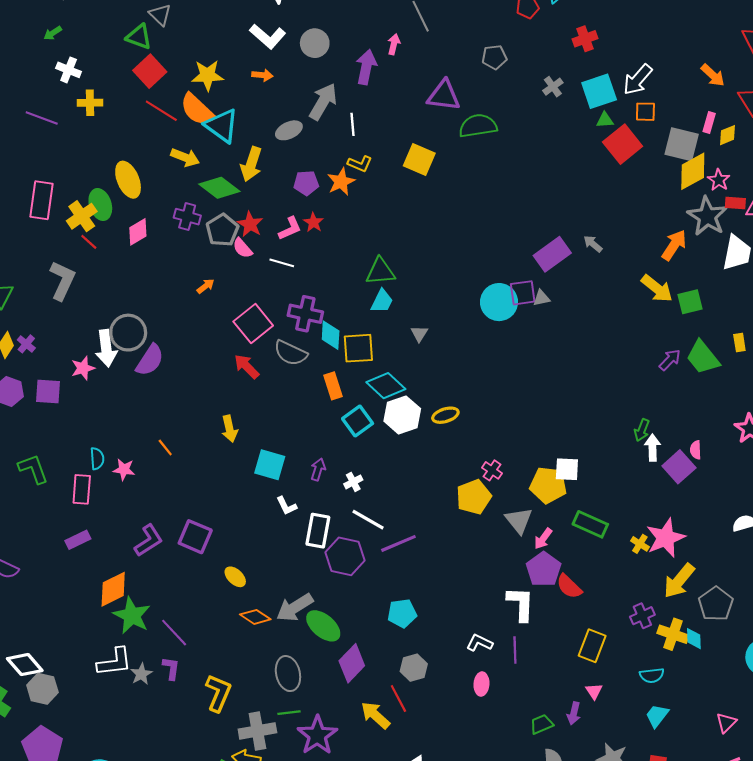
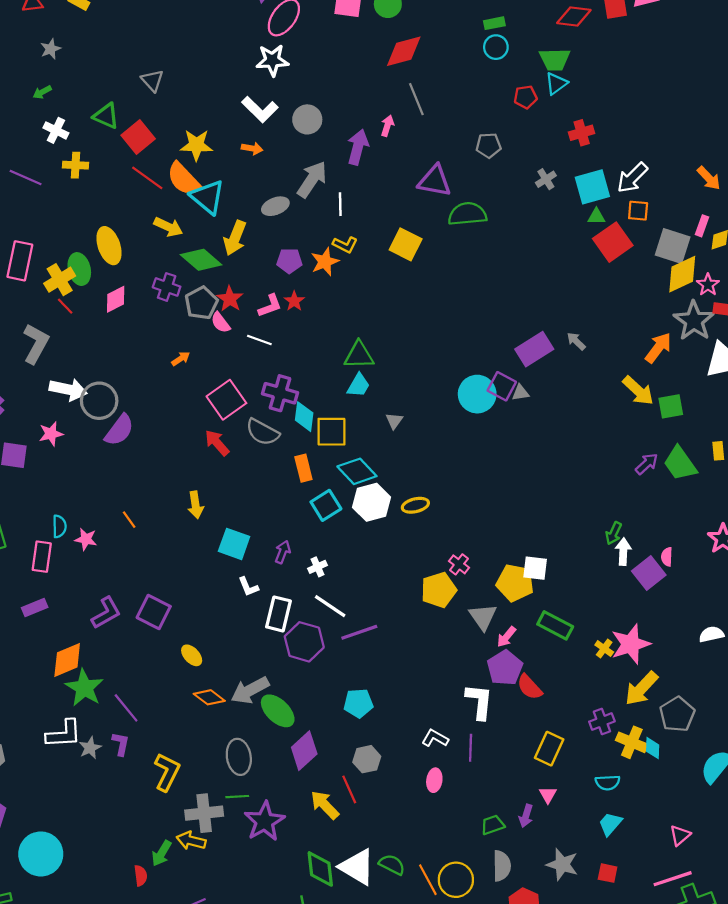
green triangle: (139, 37) -> (106, 116), moved
purple square: (523, 293) -> (502, 386), turned 32
white arrow: (106, 348) -> (68, 389), moved, turned -75

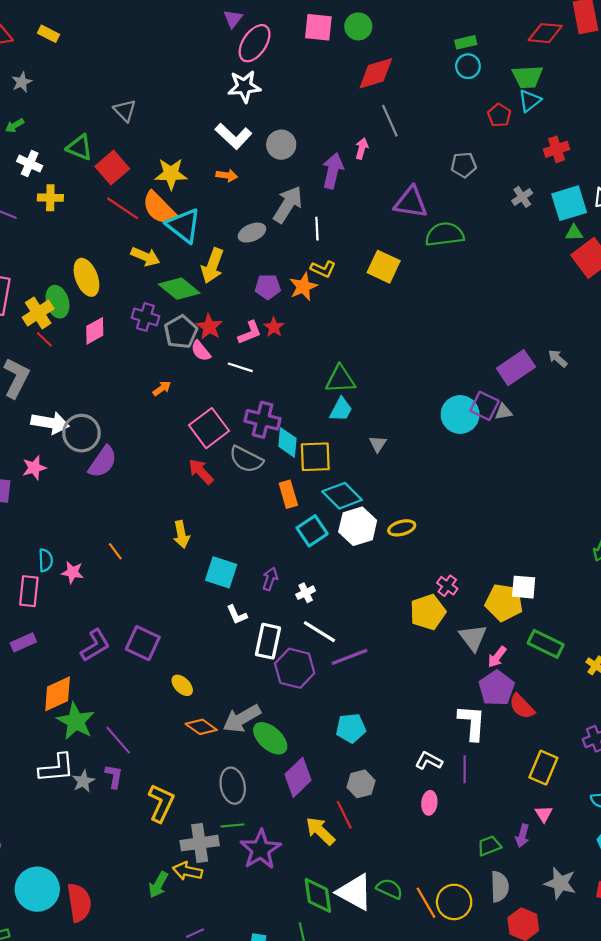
red pentagon: (526, 97) -> (499, 115), turned -30
red semicircle: (141, 876) -> (79, 903), moved, size x1.8

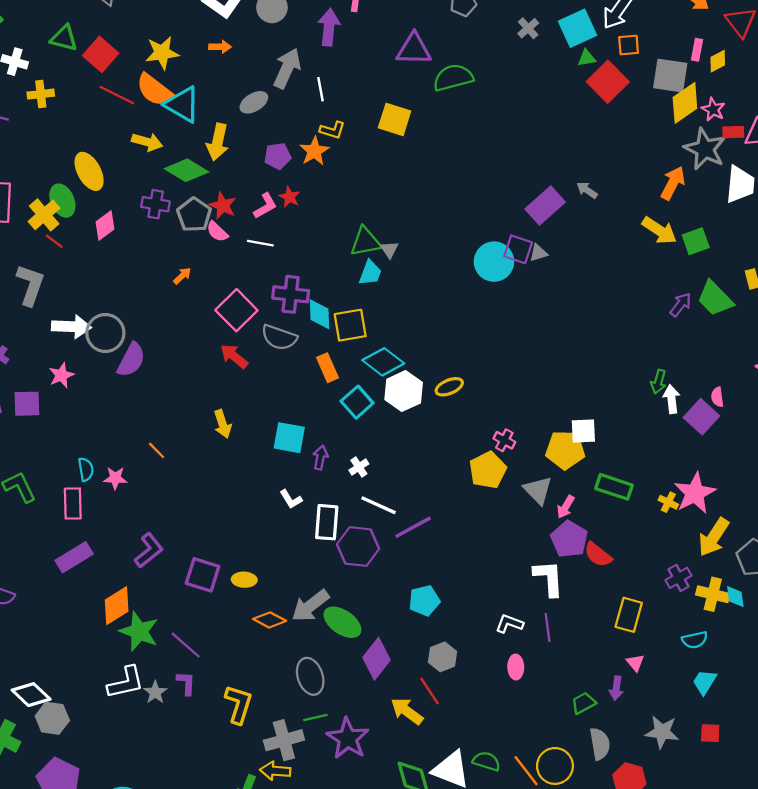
gray triangle: (378, 444) -> (389, 250), moved
cyan square: (221, 572) -> (289, 438), moved
purple rectangle: (23, 642) -> (74, 557), size x1.4
purple square: (143, 643) -> (203, 575), moved
yellow ellipse: (182, 685) -> (244, 580), turned -35

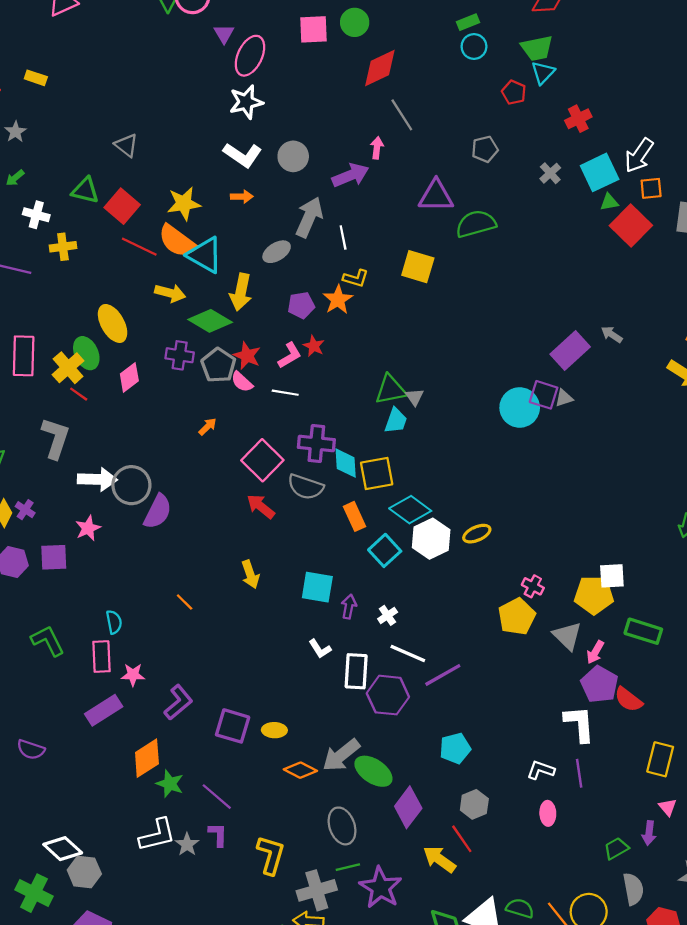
purple arrow: (329, 27) -> (350, 175), turned 63
pink star: (115, 478) -> (133, 675), moved
green star: (139, 631) -> (170, 784), size x0.7

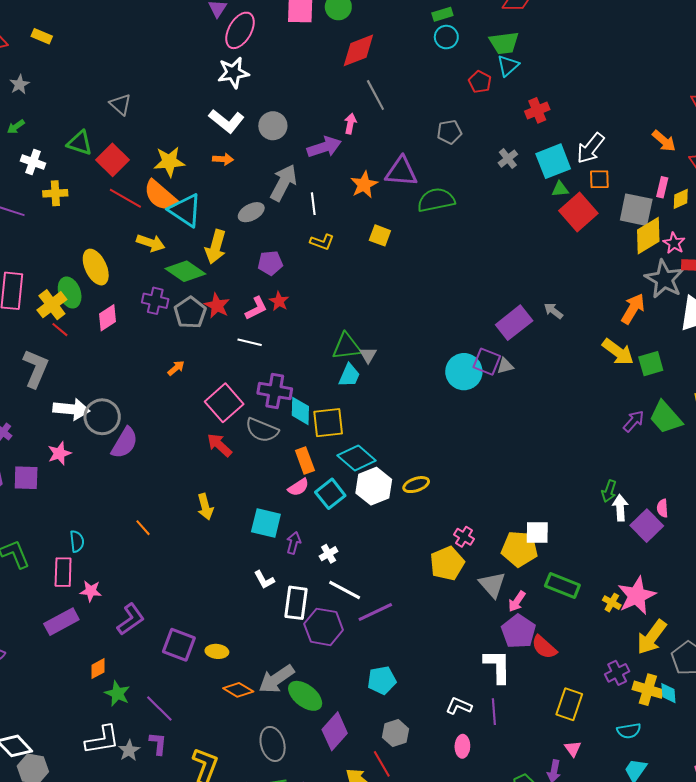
yellow square: (418, 267) -> (380, 235), size x0.7
orange star: (338, 300) -> (364, 185), moved
pink semicircle: (242, 382) -> (298, 487), moved, turned -80
orange diamond: (147, 758) -> (98, 669), size x0.6

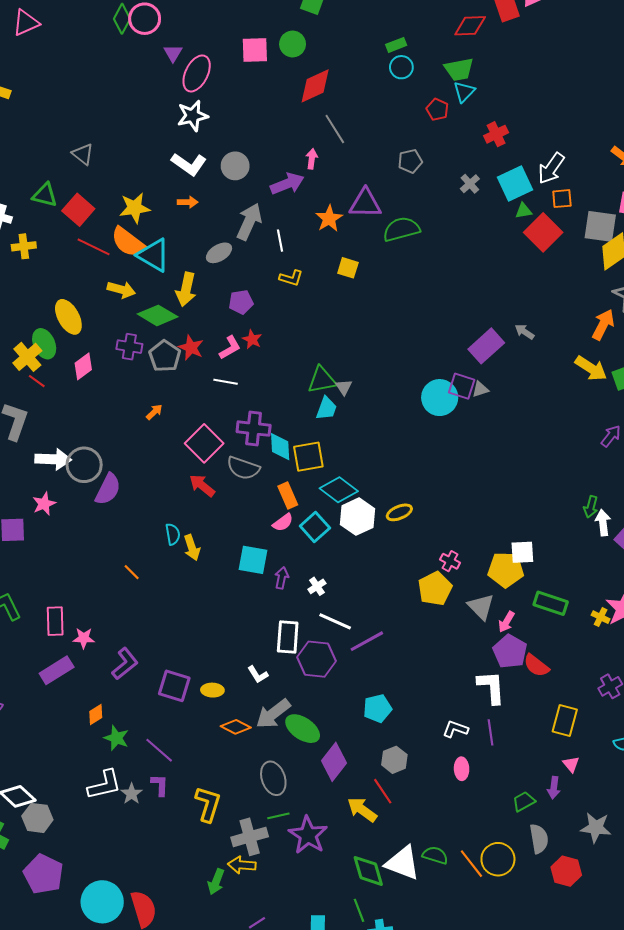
cyan semicircle: (77, 541) -> (173, 534), moved
white L-shape: (264, 580) -> (258, 674), moved

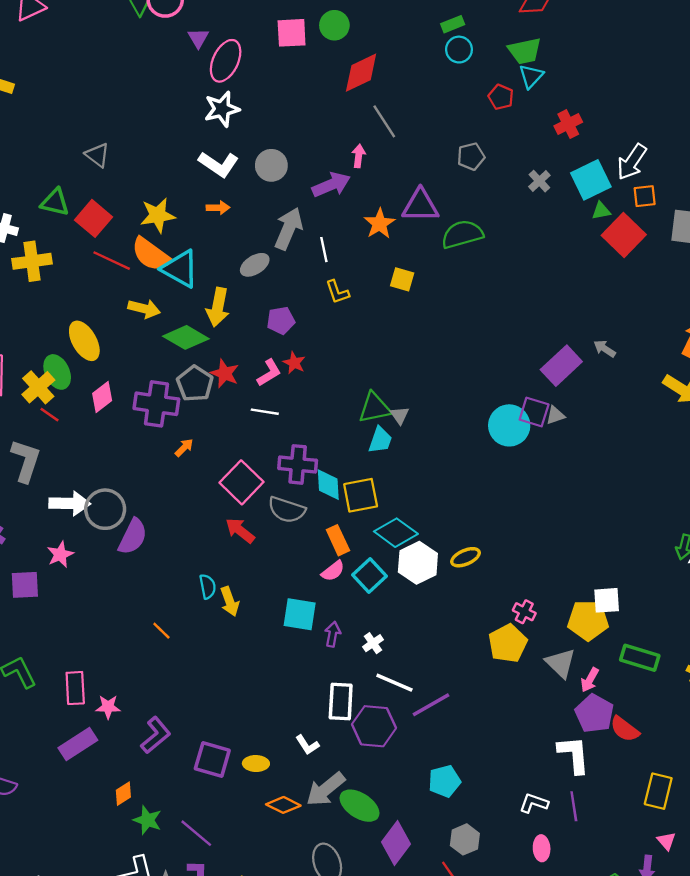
yellow cross: (24, 246) -> (32, 261), size x1.4
yellow L-shape: (291, 278) -> (337, 292), turned 55
purple cross: (129, 347) -> (156, 404), moved, size x1.5

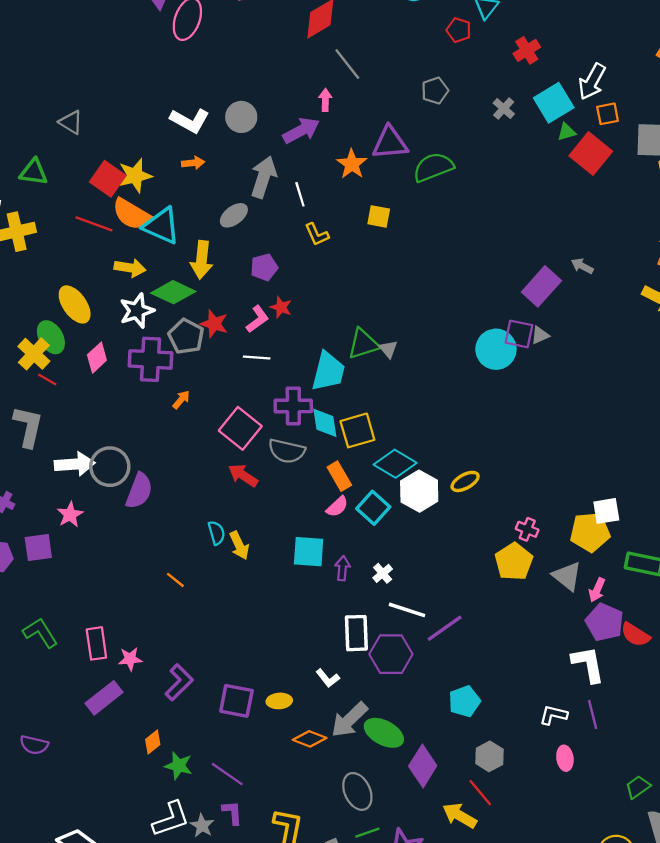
white star: (222, 109) -> (137, 311), moved
red square: (94, 218) -> (108, 179), moved
cyan trapezoid: (380, 440) -> (328, 371), moved, size x1.5

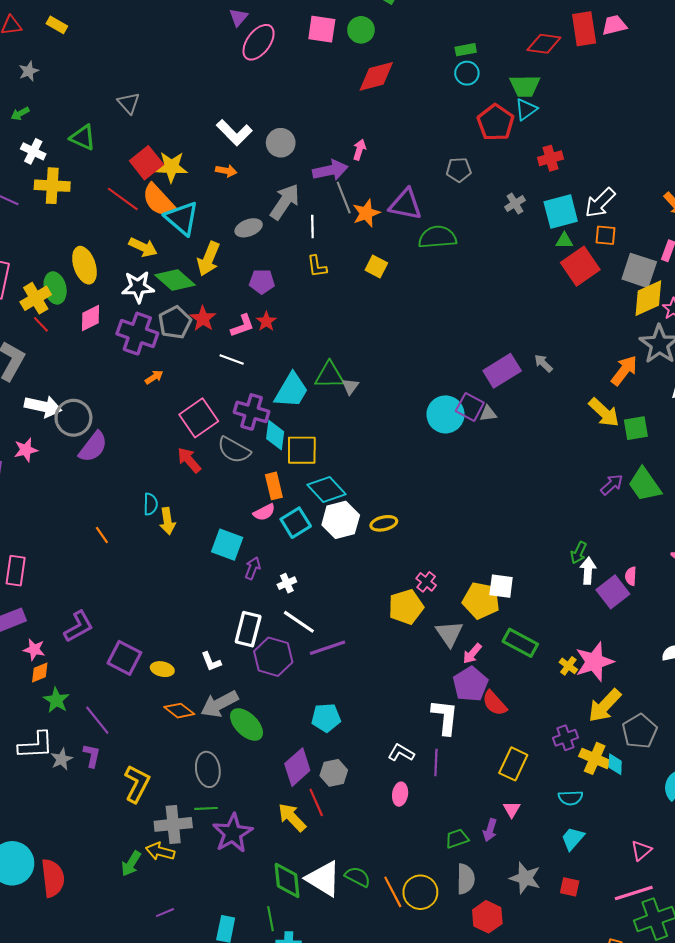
red pentagon: (459, 30) -> (496, 122), size x1.6
gray line: (347, 64) -> (344, 198), moved
pink star: (130, 659) -> (34, 649), moved
purple diamond: (423, 766) -> (297, 767), moved

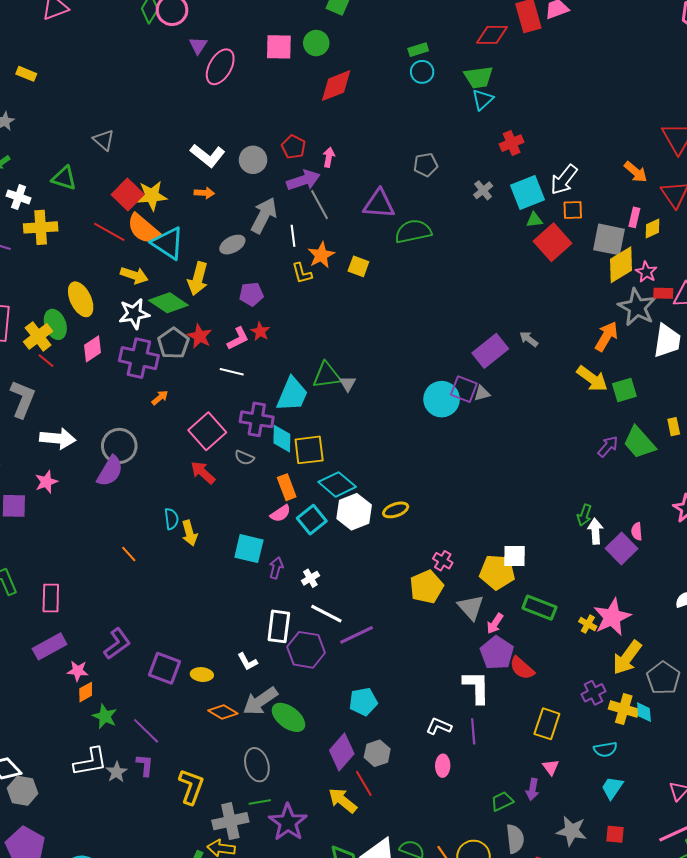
red pentagon: (496, 122) -> (293, 147), moved, size x0.7
orange star: (366, 213) -> (321, 255), moved
gray circle: (73, 418) -> (119, 446), moved
gray semicircle: (234, 450) -> (244, 458), size x0.6

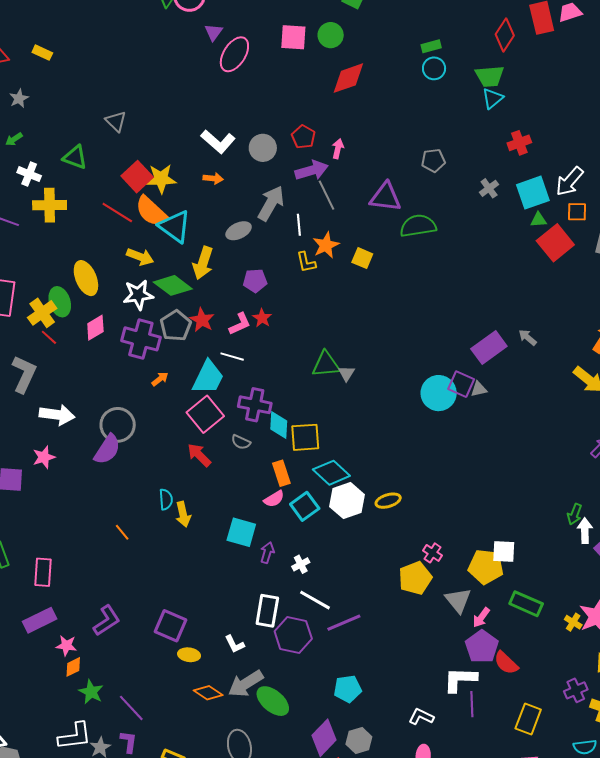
red diamond: (492, 35) -> (505, 35), turned -60
cyan trapezoid: (292, 394) -> (208, 377), moved
purple square: (165, 668) -> (170, 626), moved
white L-shape: (476, 687) -> (460, 680), turned -90
purple line: (473, 731) -> (472, 704), moved

